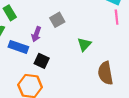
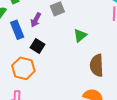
blue rectangle: (18, 47) -> (17, 30), turned 42

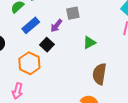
purple arrow: (36, 20) -> (56, 26), moved
blue rectangle: (17, 30) -> (31, 25), turned 60

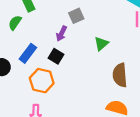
blue rectangle: (31, 25) -> (28, 53), moved

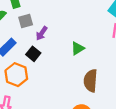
gray square: (76, 16) -> (26, 21), moved

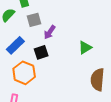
black square: (33, 54) -> (41, 52), turned 32

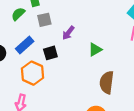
purple arrow: (50, 32) -> (68, 33), moved

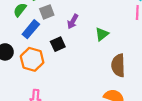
blue rectangle: (25, 45) -> (31, 29), moved
orange hexagon: (33, 73) -> (32, 59), moved

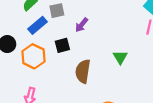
green triangle: (102, 34) -> (120, 57), moved, turned -32
brown semicircle: (118, 65) -> (83, 71), moved

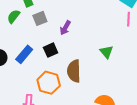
blue rectangle: (38, 25) -> (24, 54), moved
orange hexagon: (33, 56) -> (49, 83), moved

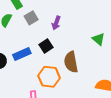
blue rectangle: (24, 54) -> (22, 54), turned 36

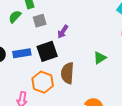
green triangle: (99, 39) -> (100, 58), turned 32
black square: (46, 46) -> (47, 51), size x1.5

